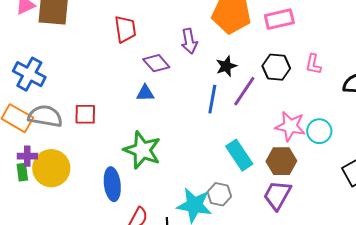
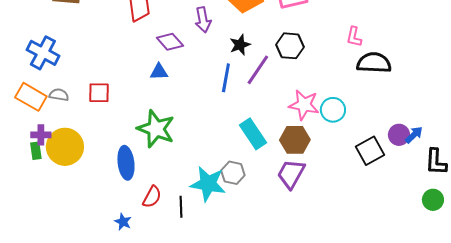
pink L-shape: (313, 64) -> (354, 37), moved
gray semicircle: (45, 116) -> (59, 95), size x0.6

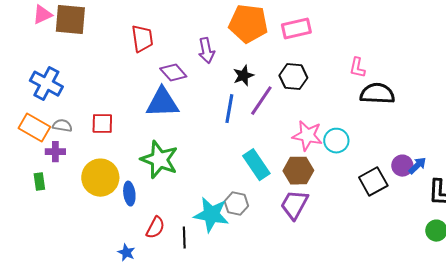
blue triangle: (159, 72) -> (162, 103), size x1.8
purple cross: (41, 135) -> (55, 152), moved
yellow circle: (65, 147) -> (100, 178), moved
blue ellipse: (126, 163) -> (129, 194), size x0.7

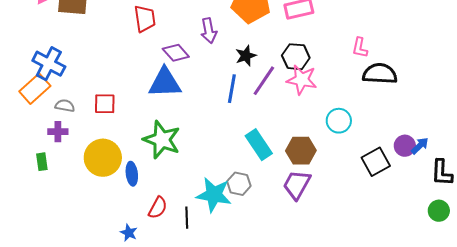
orange rectangle: (34, 128) -> (35, 89), moved, turned -72
pink star: (307, 136) -> (302, 80), moved

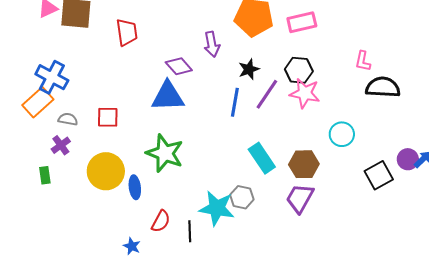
red trapezoid: (145, 19) -> (127, 32), moved
purple cross: (58, 132) -> (61, 145), turned -36

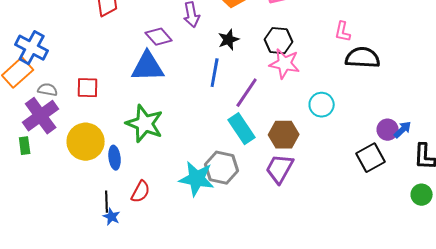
purple line: (267, 94) -> (247, 93), moved
purple cross: (61, 145) -> (41, 116), size x1.8
black square: (379, 175) -> (371, 158), moved
gray hexagon: (242, 197) -> (222, 168), size x1.4
black line: (190, 231) -> (107, 202), moved

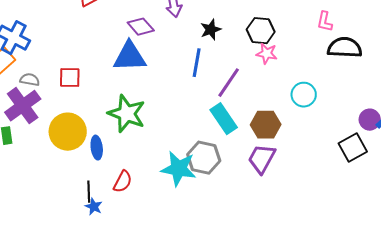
pink star: (285, 64) -> (267, 54), size x0.7

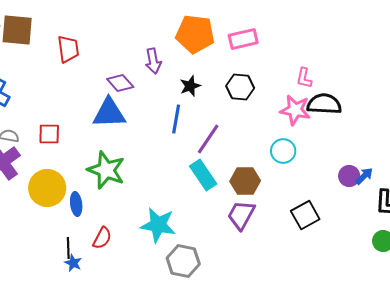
pink star: (267, 54) -> (295, 110), moved, size x1.4
black square: (353, 148) -> (305, 215), moved
gray hexagon: (204, 158) -> (183, 261), moved

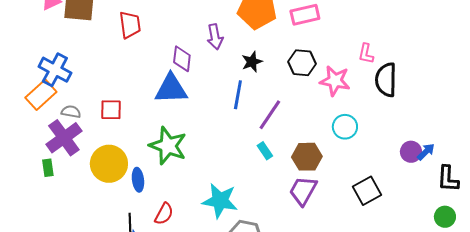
purple diamond: (120, 83) -> (182, 59), turned 48
black semicircle: (324, 104) -> (386, 80), turned -92
pink star: (295, 110) -> (335, 81), moved
cyan rectangle: (203, 175) -> (265, 151), size x0.6

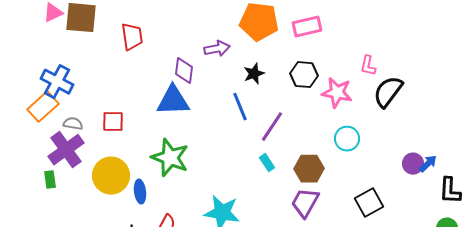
purple arrow: (215, 37) -> (217, 49), turned -90
black semicircle: (386, 80) -> (388, 92), turned 36
blue line: (238, 95) -> (240, 107), turned -32

